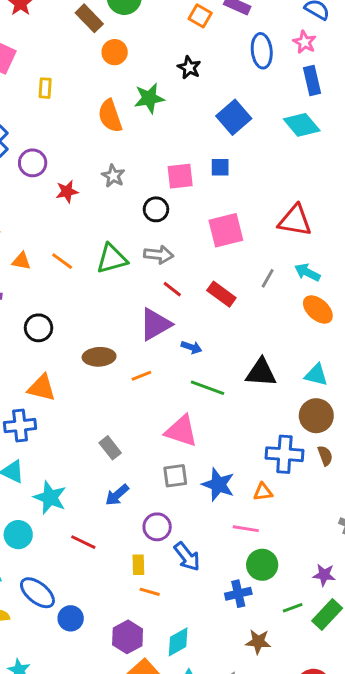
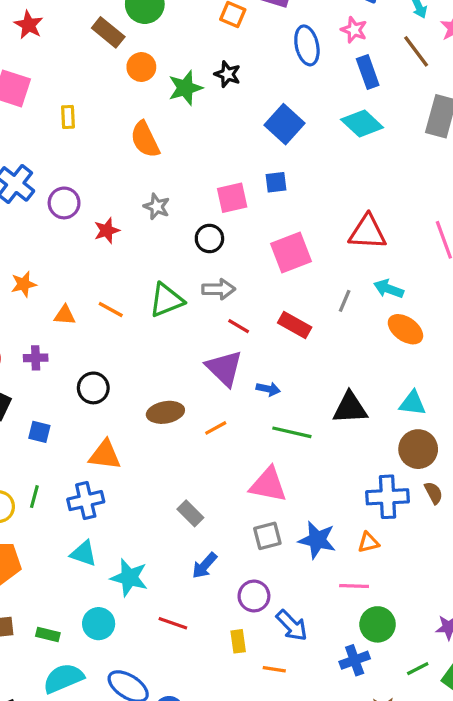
green star: (149, 98) -> (185, 88), moved
purple triangle: (155, 324) -> (224, 368), turned -39
orange line: (150, 592) -> (274, 669), moved

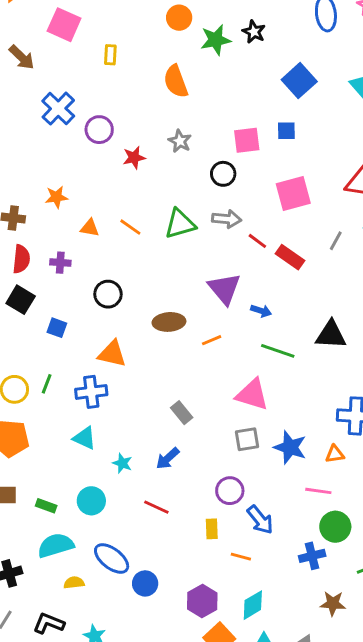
red line: (239, 326) -> (257, 241), moved
blue arrow: (205, 565) -> (168, 458), moved
cyan star: (129, 578) -> (122, 463), size x0.6

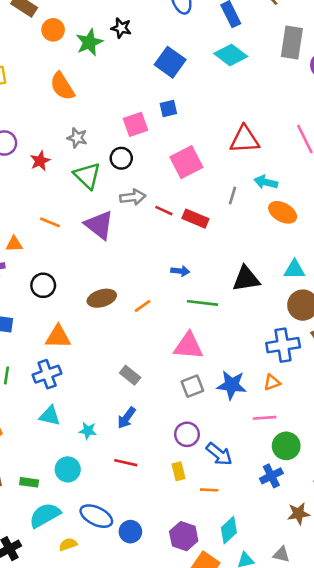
green triangle: (180, 224) -> (87, 176), moved, turned -48
orange triangle: (90, 228) -> (14, 244), moved
purple triangle: (224, 289) -> (99, 225), moved

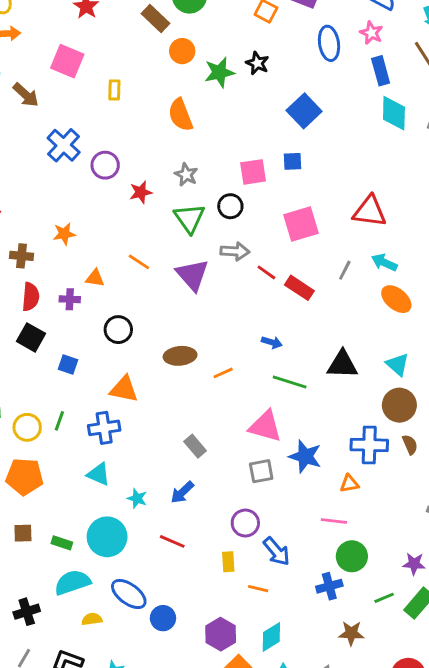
cyan diamond: (231, 55) -> (394, 113), moved, turned 44
cyan triangle: (294, 270) -> (398, 364), turned 30
blue star: (232, 385) -> (305, 456), moved
cyan circle: (68, 469) -> (107, 537), size x1.4

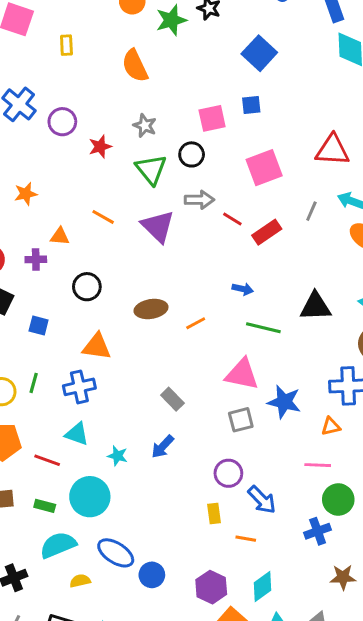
red rectangle: (299, 288) -> (267, 232), turned -64
red line: (172, 541) -> (47, 460), moved

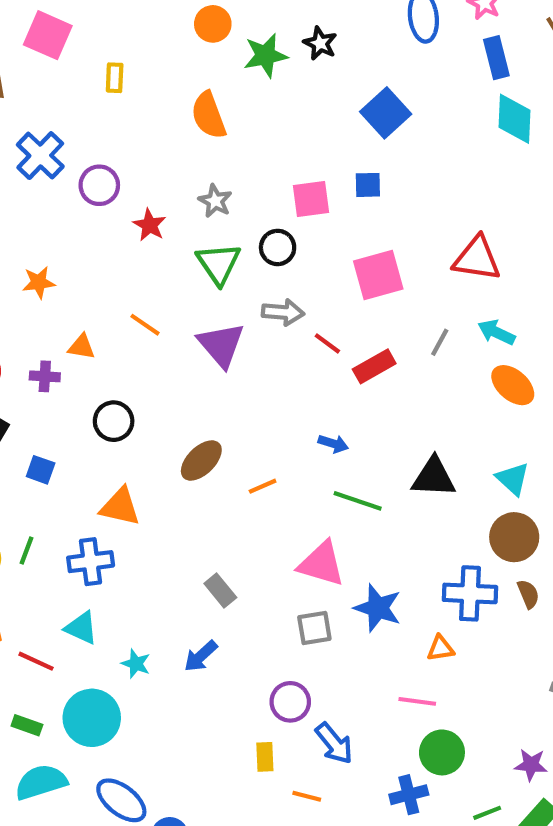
red star: (100, 147) -> (150, 225), turned -30
brown ellipse: (151, 309) -> (201, 460), turned -40

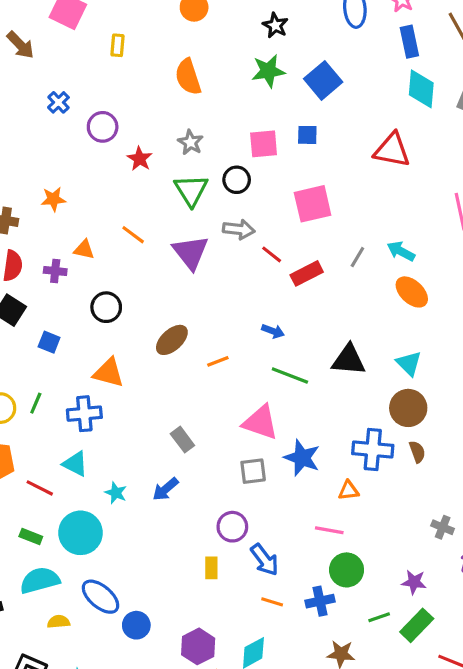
green star: (265, 55) -> (268, 71), moved
blue cross: (40, 156) -> (58, 102), size x0.6
red triangle: (477, 259) -> (392, 150), moved
orange line: (307, 796) -> (272, 602), moved

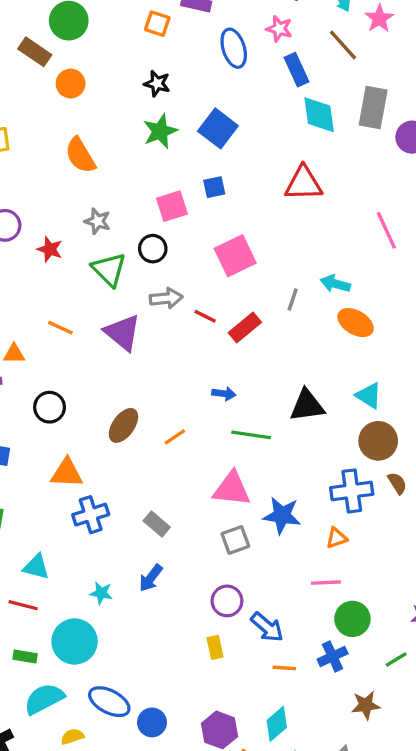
blue cross: (84, 414) -> (91, 515), moved
cyan triangle: (75, 464) -> (36, 567), moved

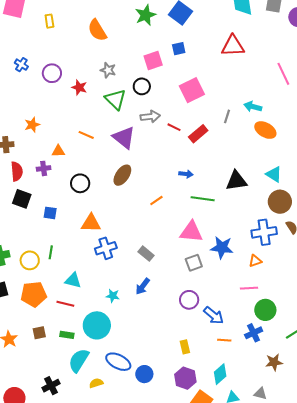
brown ellipse: (123, 425) -> (122, 175), moved
yellow rectangle: (215, 647) -> (185, 347), moved
cyan semicircle: (44, 699) -> (79, 360), turned -30

